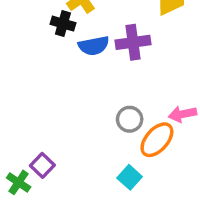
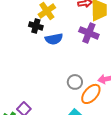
purple cross: (133, 42) -> (89, 33), moved, turned 30

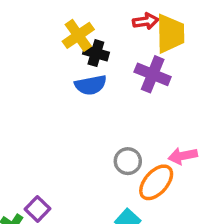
black cross: (36, 26) -> (96, 53), moved

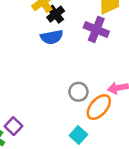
black cross: (96, 53) -> (56, 14), turned 36

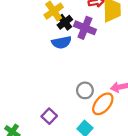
purple cross: (96, 29) -> (85, 28), moved
purple square: (14, 126) -> (49, 116), moved

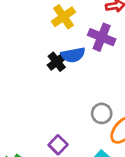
black cross: (65, 22) -> (57, 62), moved

